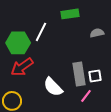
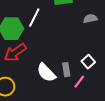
gray rectangle: (79, 74) -> (66, 70), moved, size x0.6
white square: (95, 76) -> (88, 62), turned -32

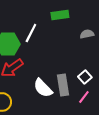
gray rectangle: (66, 70) -> (63, 85), size x1.5
pink line: (79, 82) -> (84, 97), moved

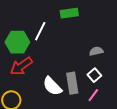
gray semicircle: (87, 34) -> (96, 51), moved

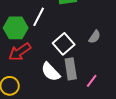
gray semicircle: (96, 51) -> (95, 37), turned 136
white square: (94, 75) -> (64, 44), moved, size x1.5

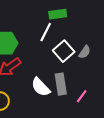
white line: (39, 17) -> (46, 32), moved
white square: (64, 44) -> (64, 51), moved

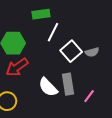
green rectangle: (58, 14) -> (41, 14), moved
gray semicircle: (85, 52) -> (92, 52), turned 40

